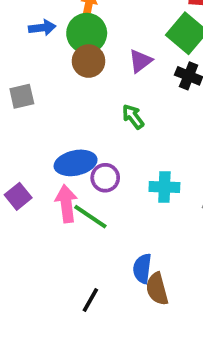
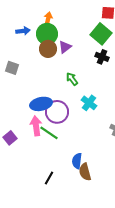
purple triangle: (140, 61) -> (65, 47), moved
gray square: (22, 96) -> (12, 68), turned 32
purple circle: (105, 178) -> (57, 112), size x1.5
cyan cross: (164, 187) -> (89, 103), moved, turned 35
purple square: (18, 196) -> (10, 138), moved

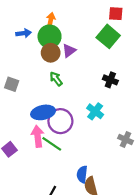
black cross: (102, 57) -> (110, 80), moved
gray square: (12, 68) -> (12, 84), moved
green arrow: (72, 79) -> (56, 79), moved

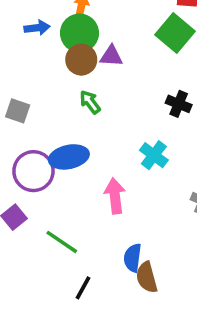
purple triangle: (69, 51) -> (111, 56), turned 40
purple circle: (60, 121) -> (33, 171), moved
pink arrow: (38, 136) -> (115, 196), moved
green line: (52, 144) -> (62, 242), moved

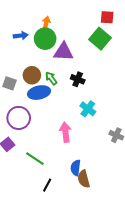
purple triangle: (111, 56) -> (63, 52), size x1.5
brown circle: (81, 60) -> (32, 75), moved
black cross: (179, 104) -> (78, 79), moved
blue ellipse: (69, 157) -> (39, 93), moved

